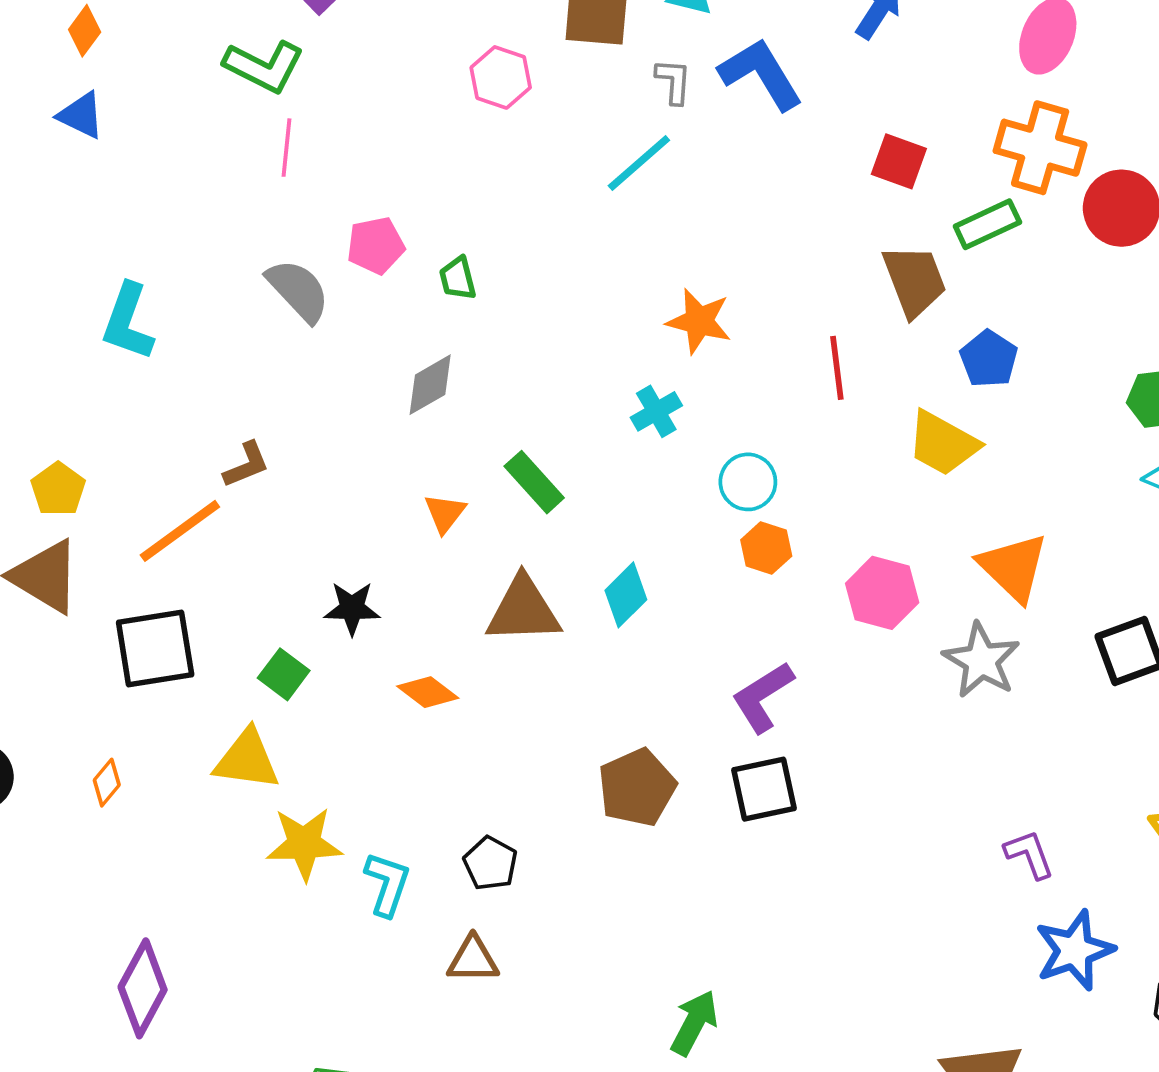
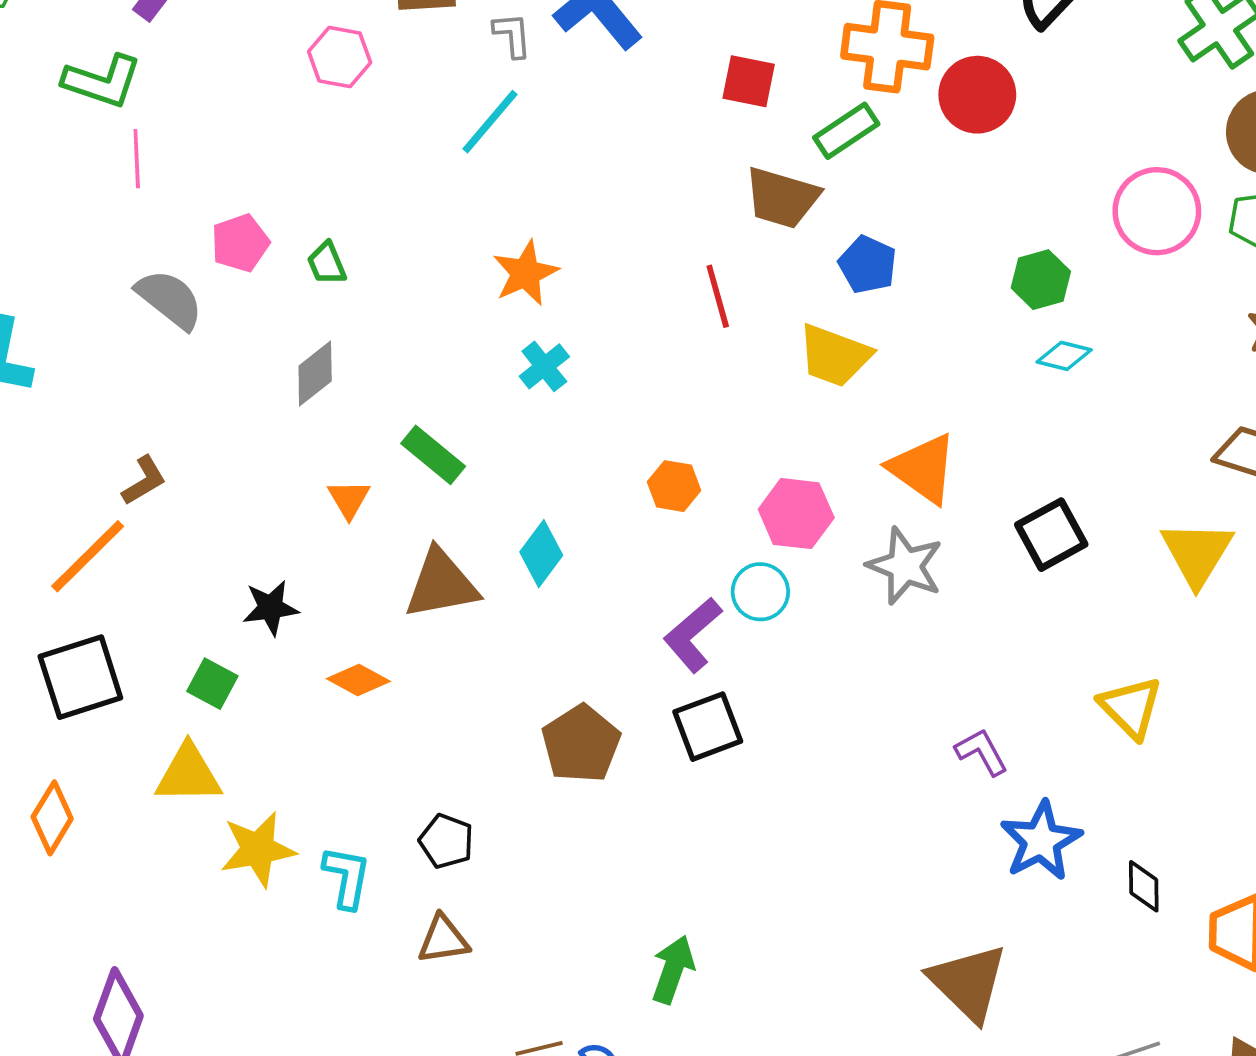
brown trapezoid: (914, 281) -> (782, 198), turned 136
orange star: (699, 321) -> (525, 273), moved, turned -30
cyan circle: (748, 482) -> (760, 592), moved
orange diamond: (107, 783) -> (52, 818), size x1.5

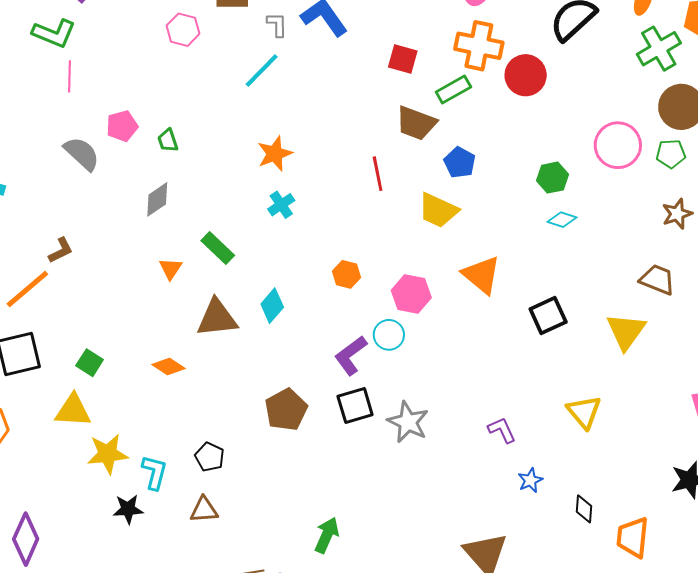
gray star: (905, 566) -> (408, 422), moved
black star: (271, 608) -> (128, 509), moved
blue star: (1041, 841) -> (530, 480), size x0.6

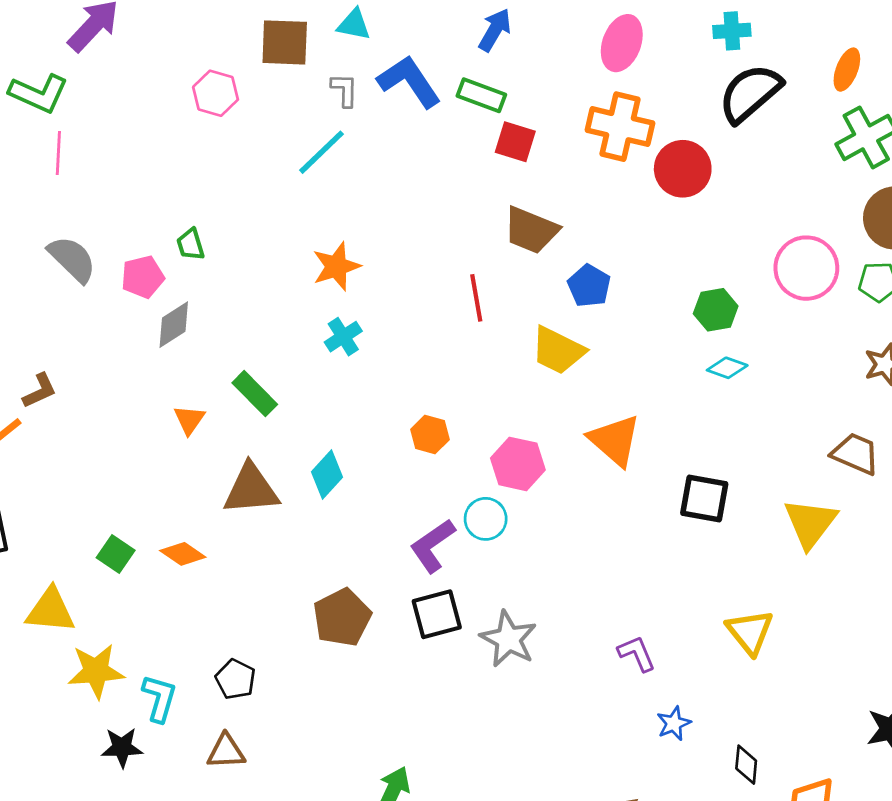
green rectangle: (453, 89) -> (481, 95), moved, turned 48
pink pentagon: (122, 126) -> (143, 277), moved
black square: (548, 315) -> (704, 499), turned 33
green square: (90, 363) -> (116, 554), moved

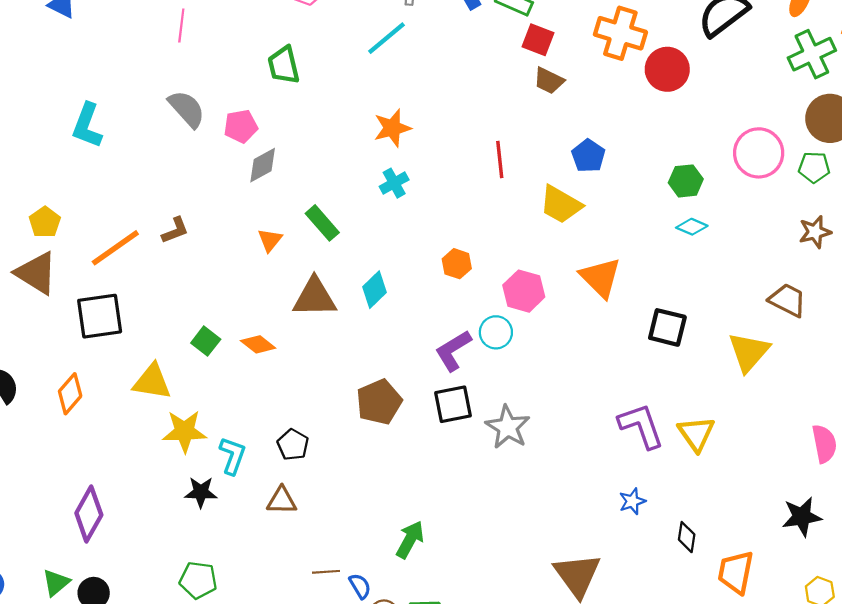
brown trapezoid: (531, 230) -> (549, 81), moved, size x0.7
green trapezoid: (191, 244) -> (284, 65), moved, size x1.5
brown L-shape: (40, 391) -> (175, 230), moved
purple L-shape: (637, 654) -> (641, 426), moved, size x1.6

